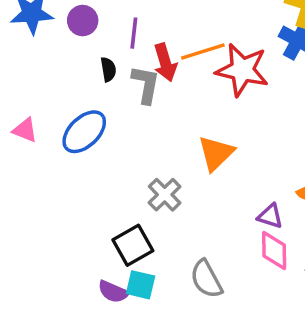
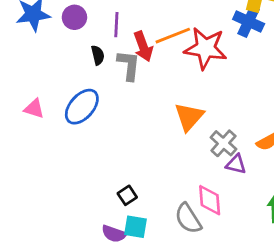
gray cross: (165, 195) -> (223, 143), moved
black square: (133, 245) -> (127, 195), size x0.6
pink diamond: (274, 251) -> (210, 200), moved

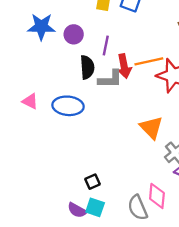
black semicircle: (98, 55) -> (87, 67), size x1.5
gray L-shape: (129, 65) -> (110, 79), turned 75
blue ellipse: (82, 107) -> (68, 106), turned 44
orange triangle: (189, 117) -> (151, 127), turned -35

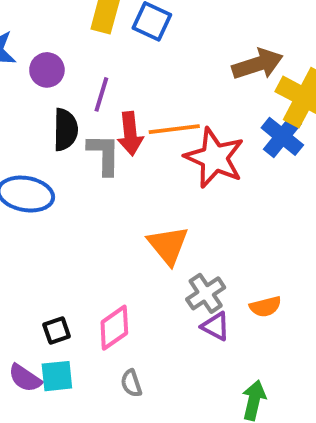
gray L-shape: (110, 79) -> (104, 154), turned -95
pink diamond: (157, 196) -> (114, 328), moved, turned 45
cyan square: (95, 207) -> (57, 376), turned -30
gray semicircle: (138, 208) -> (131, 383), size x0.6

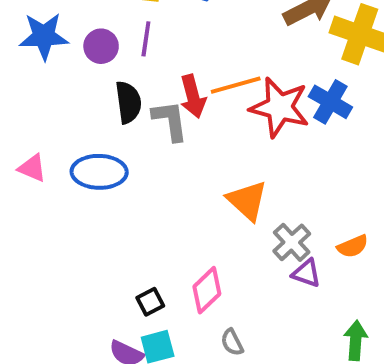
purple line: (101, 94) -> (146, 39), moved
blue cross: (282, 136) -> (330, 102), moved

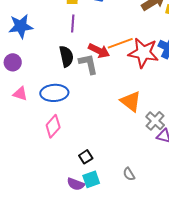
purple circle: (101, 46) -> (13, 62), moved
red arrow: (193, 96) -> (99, 51), turned -45
pink diamond: (207, 290) -> (53, 126), moved

